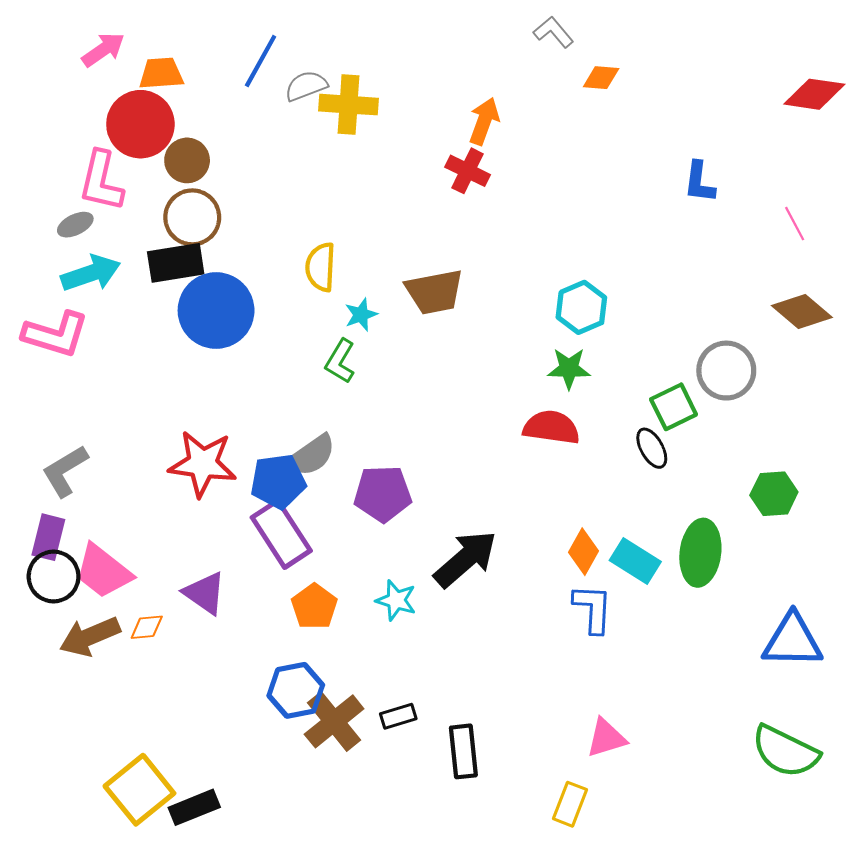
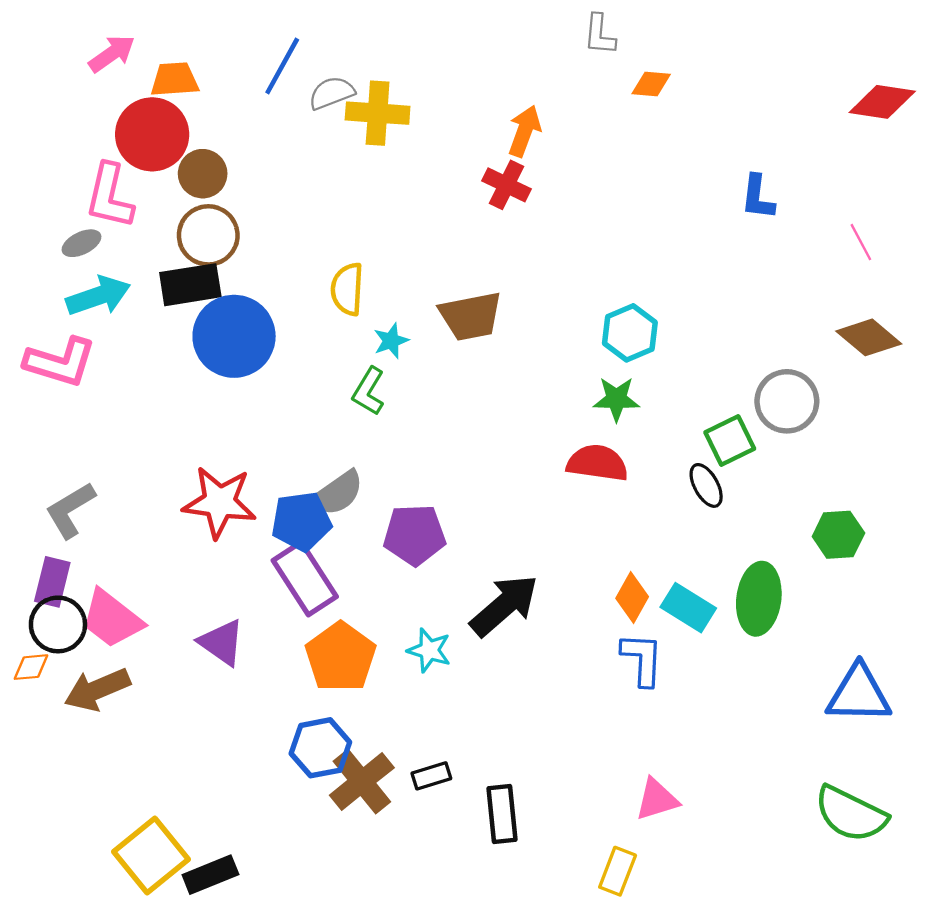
gray L-shape: (553, 32) -> (600, 35), turned -135
orange pentagon: (314, 607) -> (341, 657), size x1.4
orange diamond: (147, 627) -> (31, 667), moved

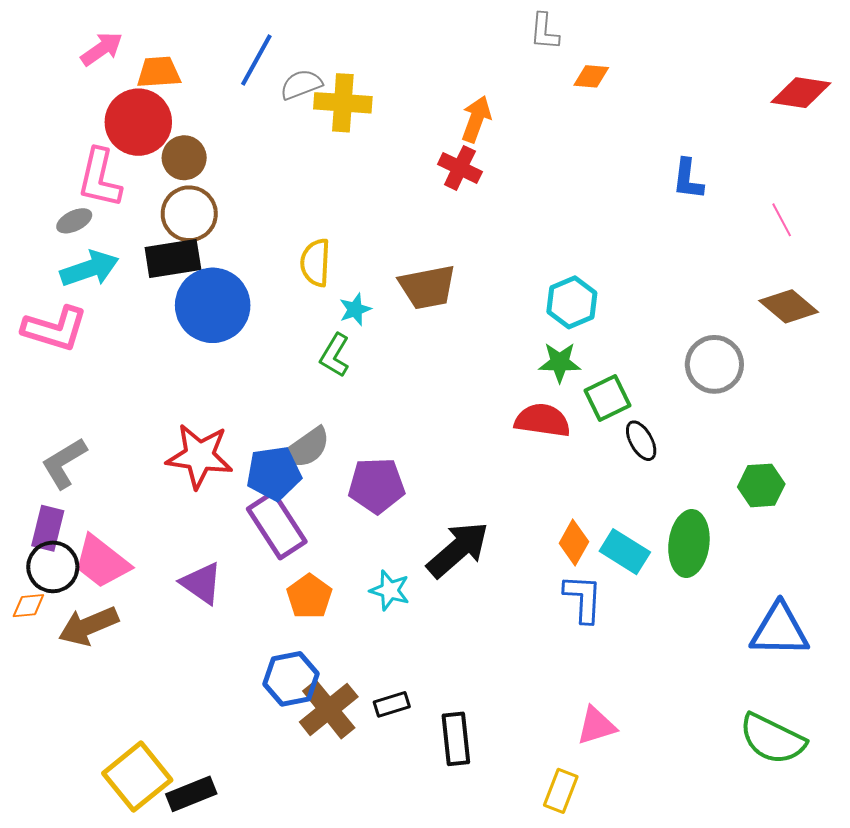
green square: (730, 441) -> (608, 398), moved
orange pentagon: (341, 657) -> (309, 596), size x0.7

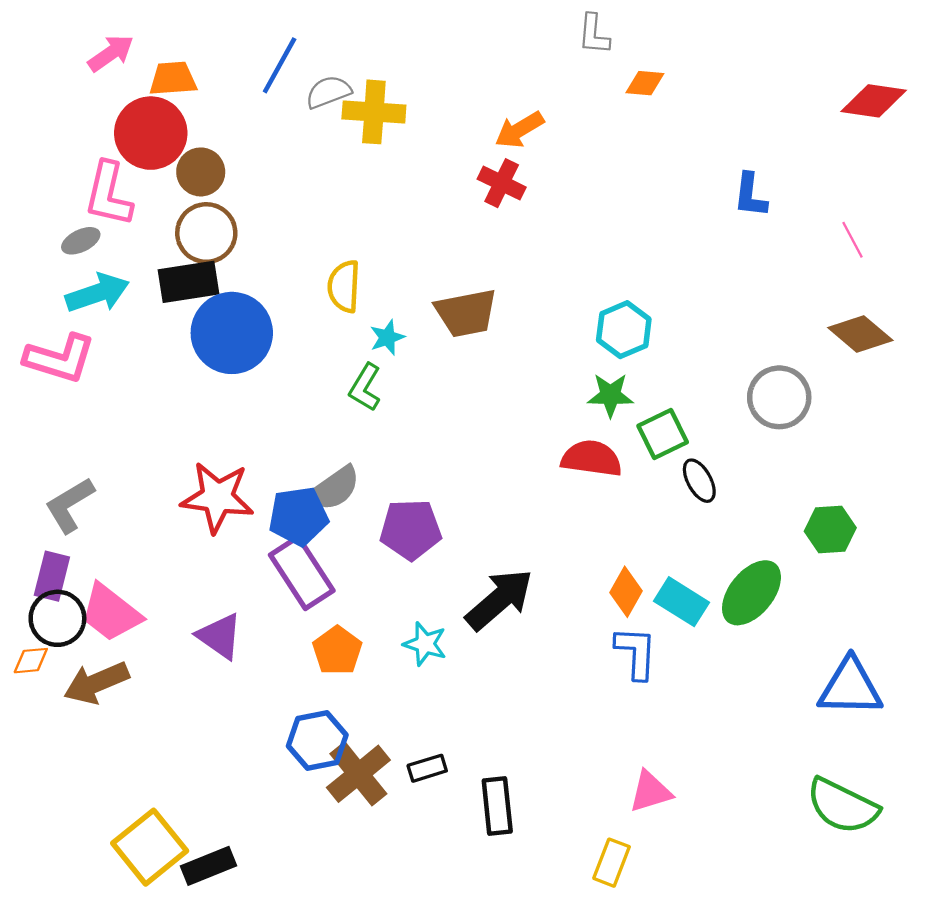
orange arrow: (476, 119) -> (519, 130), turned -141
green ellipse: (689, 544) -> (751, 593), turned 32

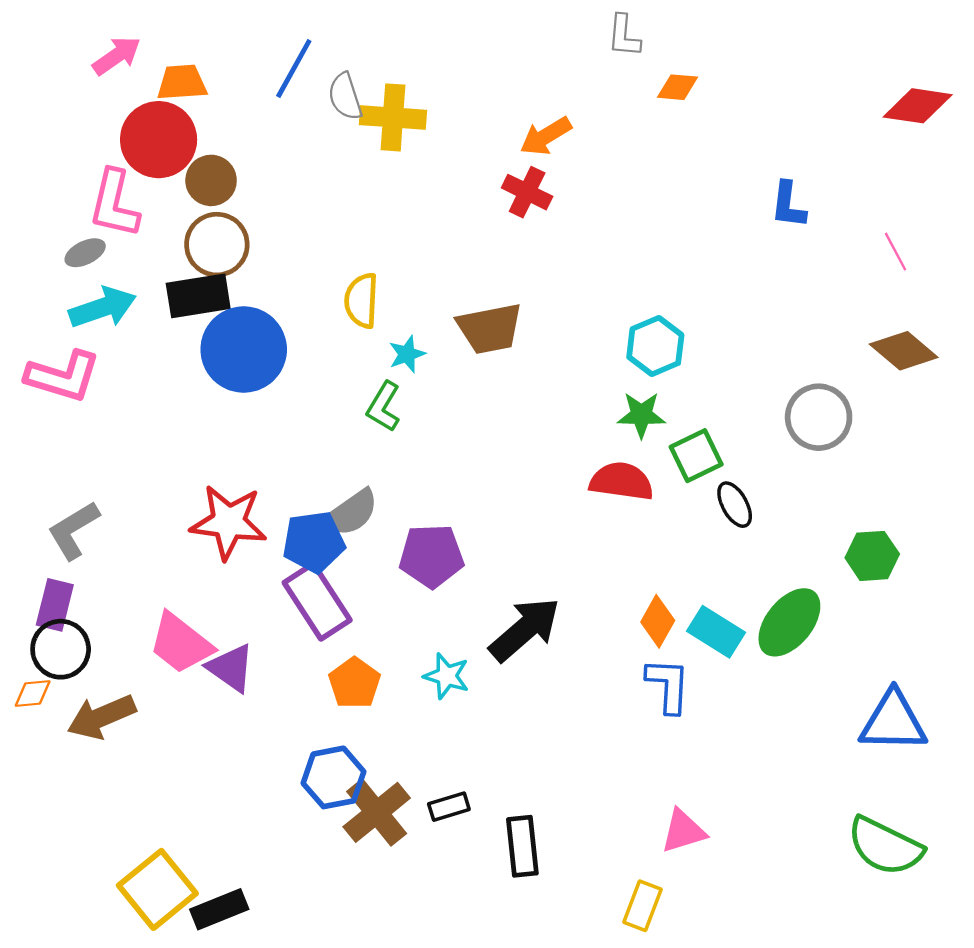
gray semicircle: (328, 92) -> (345, 96), turned -87
pink trapezoid: (111, 613) -> (181, 643), moved

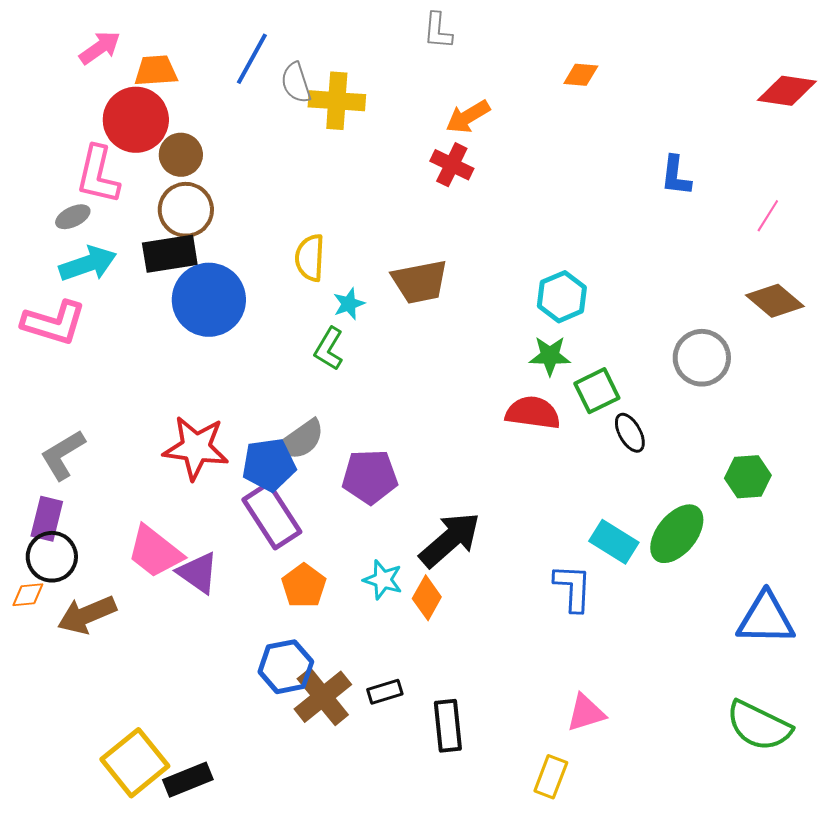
gray L-shape: (624, 36) -> (438, 31), moved
pink line: (896, 252) -> (768, 216), turned 60
orange diamond: (658, 621) -> (427, 598), moved

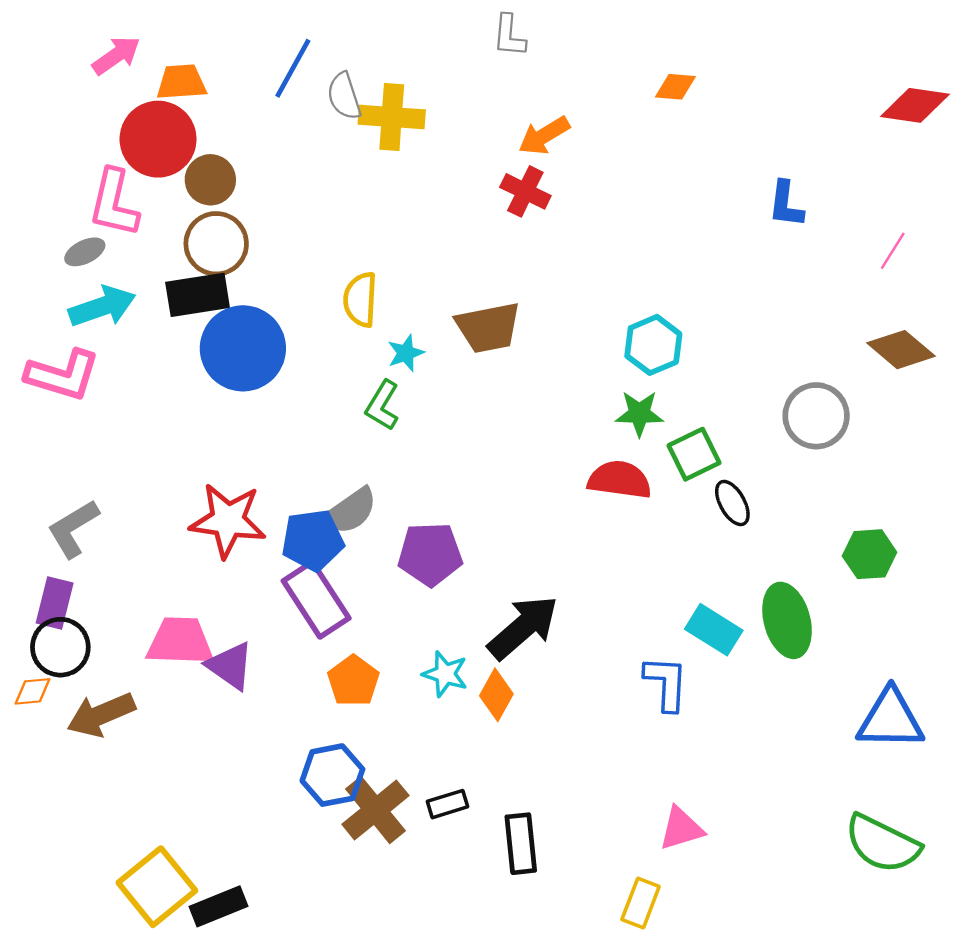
green ellipse: (677, 534) -> (787, 620), turned -54
pink trapezoid: (155, 552) -> (180, 641), turned 144

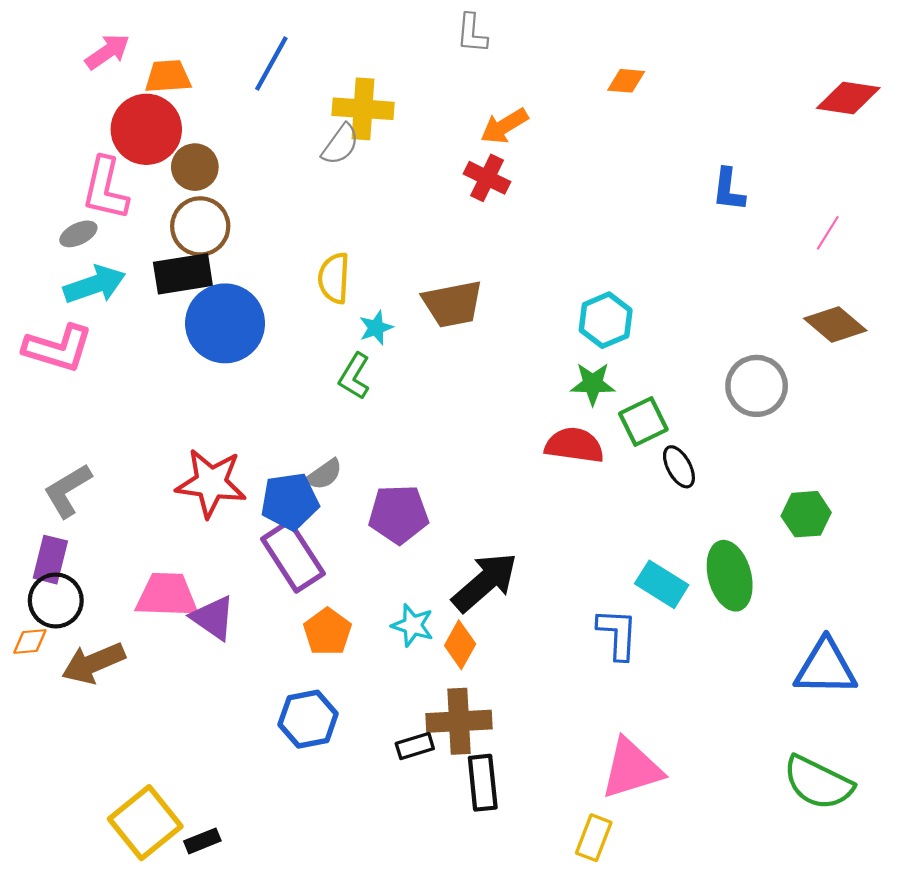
gray semicircle: (344, 96) -> (340, 144), moved, turned -126
gray semicircle: (350, 511) -> (324, 474), size x0.7
brown cross: (375, 810) -> (459, 721), moved, turned 36
pink triangle: (681, 829) -> (632, 769), size x1.5
black rectangle: (218, 906) -> (202, 841), size x0.7

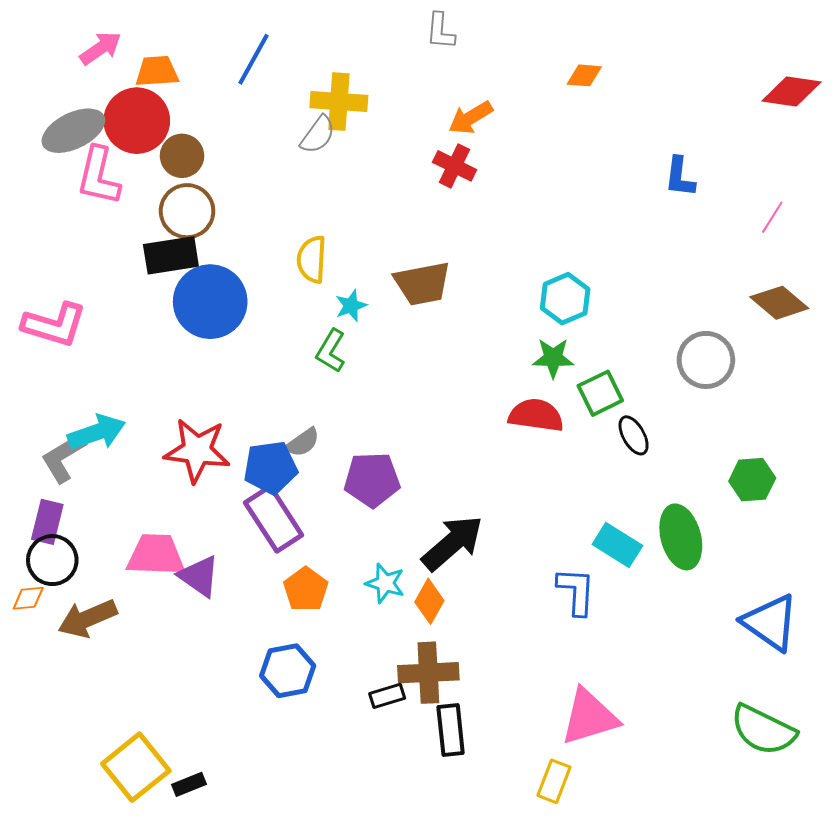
gray ellipse: (78, 234) -> (73, 131), moved, size x1.8
cyan arrow: (95, 285) -> (97, 432), moved
blue triangle: (826, 667) -> (770, 622), turned 34

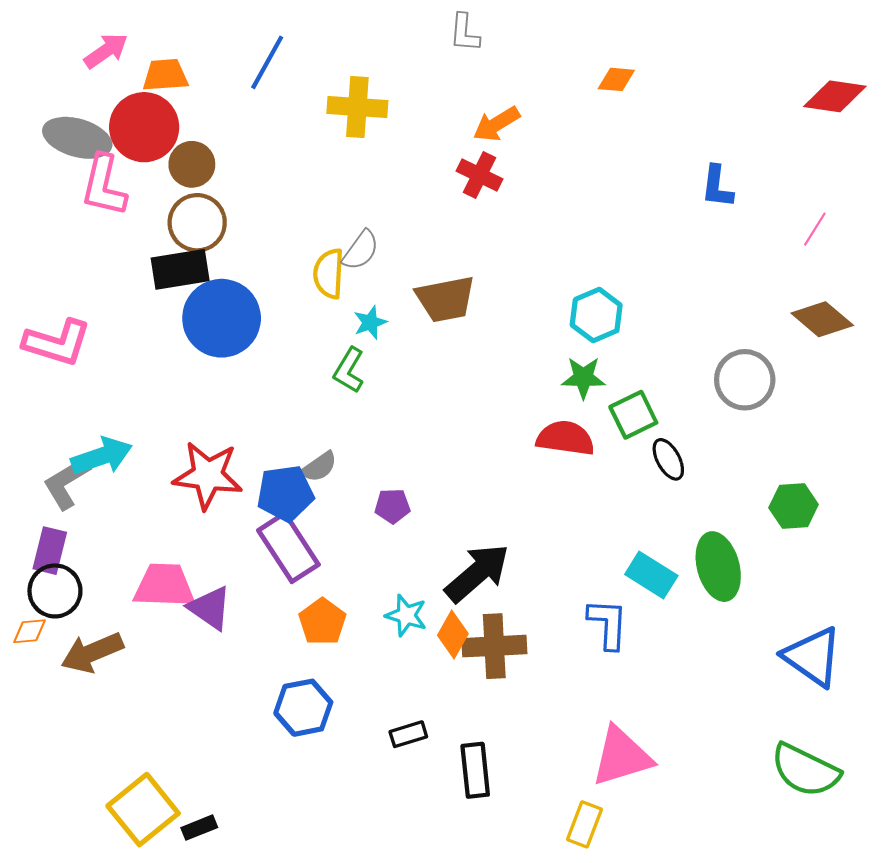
gray ellipse: (73, 131) -> (77, 138), turned 42
gray semicircle: (318, 135) -> (361, 250), moved
purple pentagon: (372, 480) -> (392, 506), size x0.6
brown cross: (428, 673) -> (494, 646), moved

